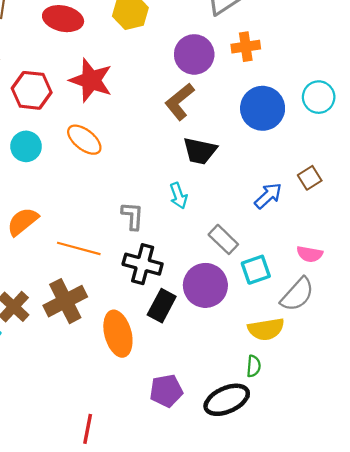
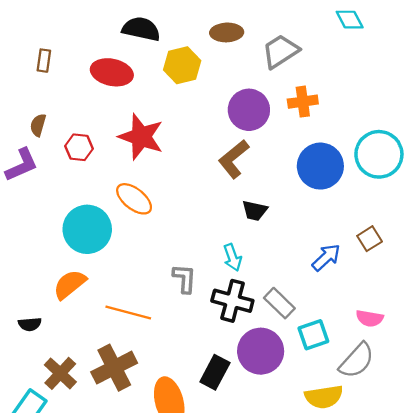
red hexagon: (32, 90) -> (79, 147), size x0.7
cyan circle: (319, 97) -> (379, 154), size x1.4
cyan circle: (26, 146) -> (87, 229), moved, size x1.5
black trapezoid: (200, 151) -> (255, 211), size x0.7
black cross: (143, 264) -> (232, 301), moved

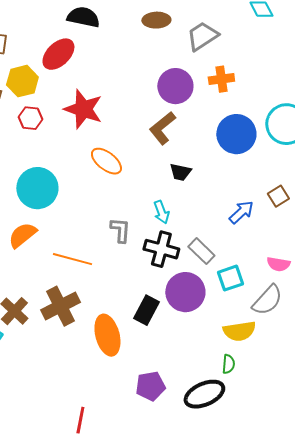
yellow hexagon: (182, 65) -> (22, 81), moved
red ellipse: (112, 72) -> (58, 54), turned -56
orange ellipse: (134, 199) -> (106, 161), moved

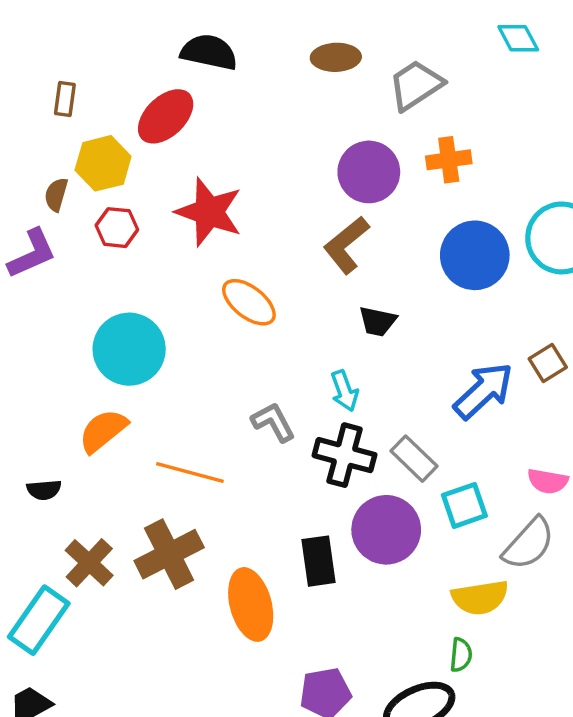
blue arrow: (241, 212) -> (483, 391), size x1.4
gray L-shape: (120, 230) -> (273, 422), turned -32
black rectangle: (146, 310) -> (318, 561), turned -36

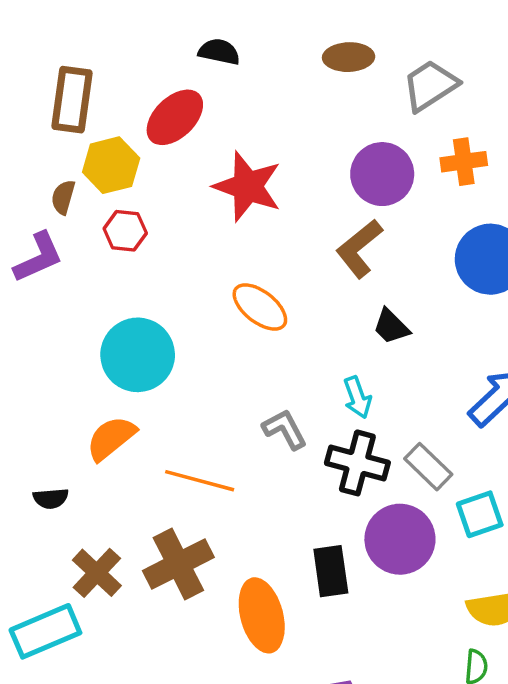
black semicircle: (209, 52) -> (219, 52), size x0.7
brown rectangle: (65, 99) -> (72, 100), size x1.8
red star: (209, 212) -> (248, 186), moved
black trapezoid: (378, 321) -> (391, 326), turned 33
cyan rectangle: (39, 620) -> (45, 631), turned 32

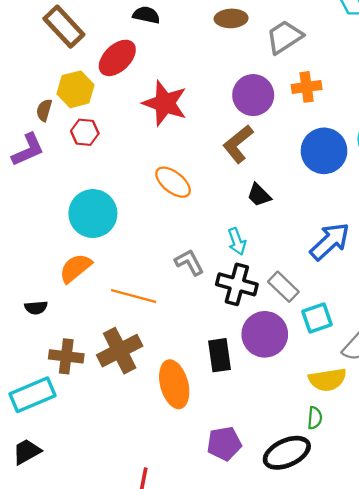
brown rectangle: (72, 100) -> (64, 27), moved, turned -51
brown cross: (97, 573) -> (66, 356), turned -36

